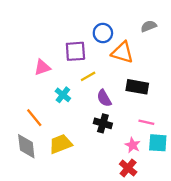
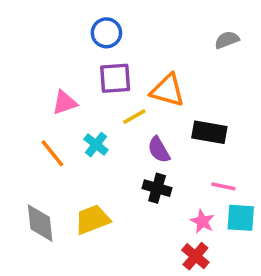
blue circle: (103, 33) -> (106, 33), moved
orange triangle: (122, 52) -> (168, 90), moved
orange line: (34, 118) -> (52, 153), moved

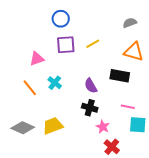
orange triangle: (168, 90) -> (134, 52), moved
yellow line: (134, 117) -> (93, 44), moved
pink star: (202, 221) -> (103, 127), moved
gray diamond: (40, 223) -> (23, 128), turned -60

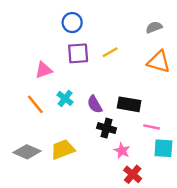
black rectangle: (120, 76) -> (129, 104), moved
purple semicircle: (91, 86) -> (95, 104), moved

